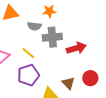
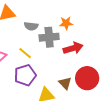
orange star: (49, 11) -> (66, 23), moved
red circle: (90, 78) -> (87, 78), size x1.5

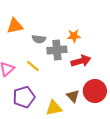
purple pentagon: (25, 75) -> (24, 97), moved

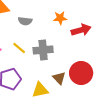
gray cross: (57, 50) -> (43, 50), moved
red arrow: (81, 61) -> (81, 30), moved

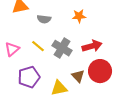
red arrow: (81, 30) -> (92, 46), moved
gray cross: (43, 50) -> (62, 48), turned 36

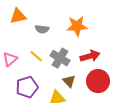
orange star: (79, 16) -> (77, 26), size x1.5
brown triangle: (78, 76) -> (69, 81), moved

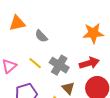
orange star: (77, 26) -> (93, 33), moved
gray semicircle: (42, 29) -> (41, 36), turned 40

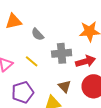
gray cross: (59, 65) -> (62, 53), moved, turned -36

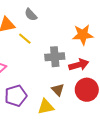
gray semicircle: (38, 34) -> (31, 15), moved
yellow line: (32, 61) -> (25, 39), moved

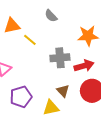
gray semicircle: (31, 15) -> (51, 16), moved

